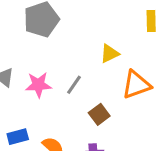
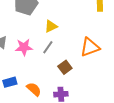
yellow triangle: (110, 54) -> (51, 26), moved

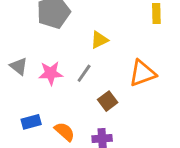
yellow triangle: (51, 26) -> (99, 40), moved

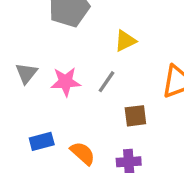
gray triangle: (19, 66) -> (26, 73), turned 30
brown square: (108, 101) -> (135, 116), turned 30

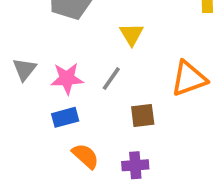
yellow triangle: (125, 41) -> (132, 34), turned -35
blue rectangle: (42, 141) -> (65, 117), moved

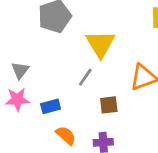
yellow triangle: (132, 34) -> (100, 44), size x1.6
pink star: (67, 79) -> (17, 99), moved

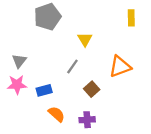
yellow triangle: (100, 44) -> (85, 39), size x0.6
brown square: (109, 105) -> (92, 89), turned -35

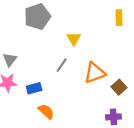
orange triangle: (120, 67) -> (95, 73), moved
brown square: (92, 89) -> (119, 87), moved
purple cross: (87, 120) -> (113, 117), moved

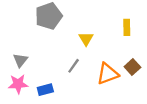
yellow rectangle: (119, 18) -> (127, 27), moved
brown square: (119, 87) -> (132, 67), moved

